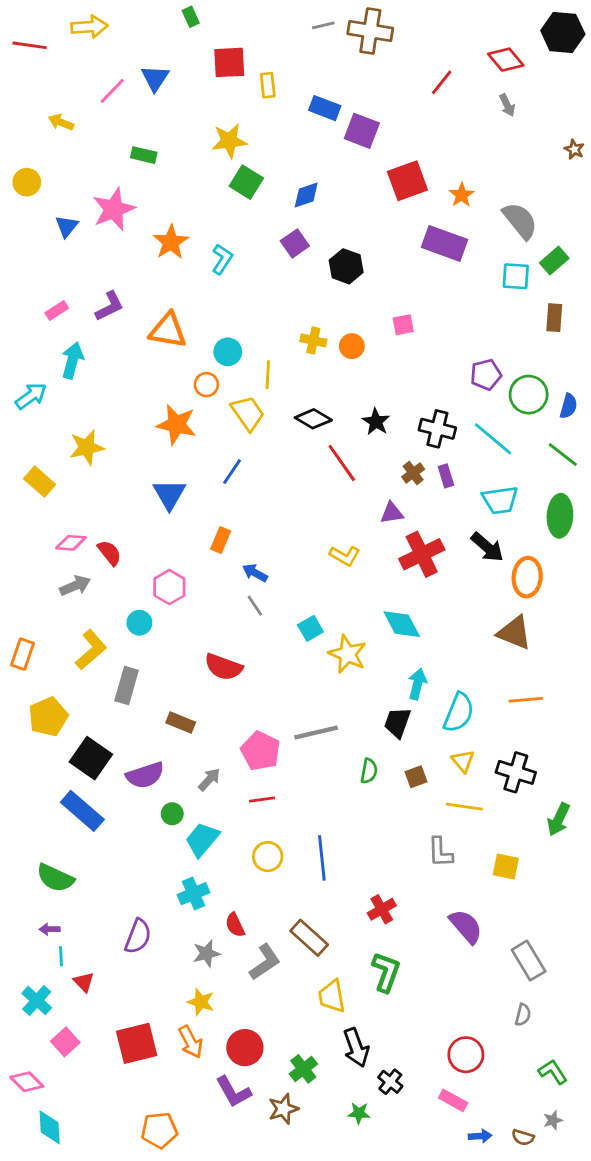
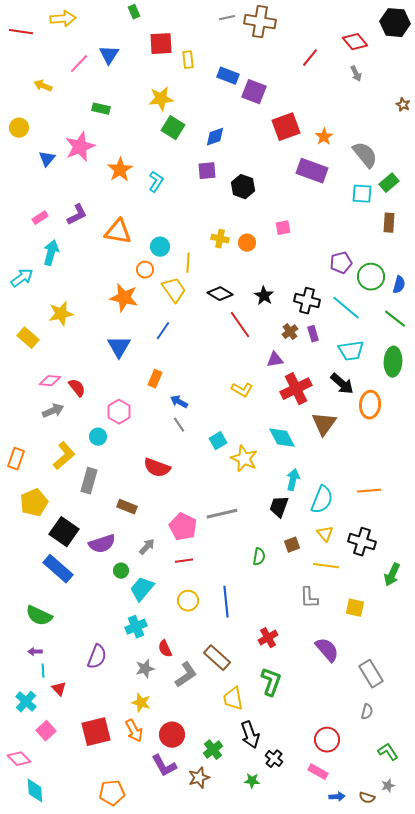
purple square: (295, 243) -> (207, 171), turned 30
brown triangle: (514, 633) -> (324, 424), moved, turned 44
green semicircle: (369, 771) -> (259, 557), moved

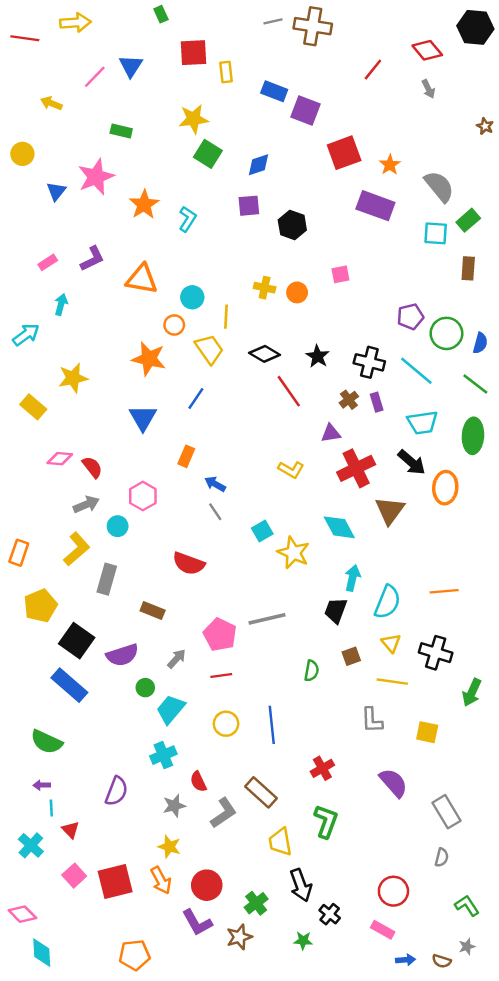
cyan arrow: (51, 253) -> (61, 304), size x0.7
gray arrow: (53, 411) -> (86, 504), moved
pink square: (46, 731) -> (74, 876), moved

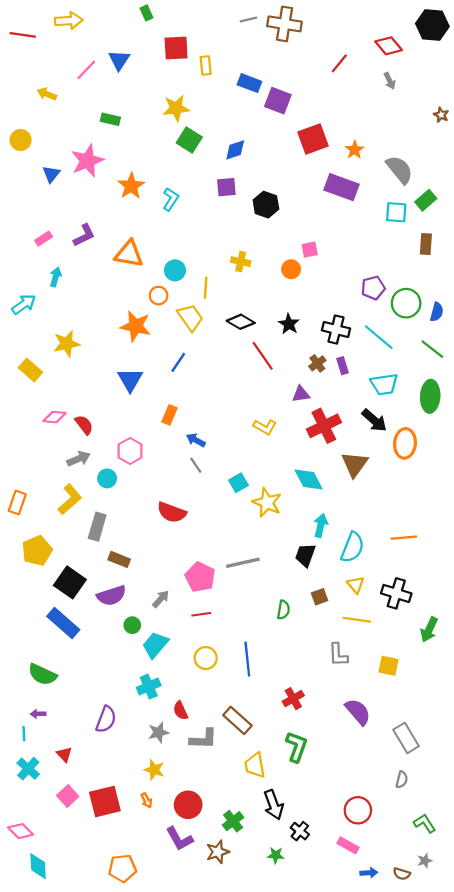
orange circle: (297, 292) -> (291, 269), moved
brown rectangle: (153, 610) -> (119, 559), moved
cyan line: (51, 808) -> (24, 734), moved
gray L-shape: (224, 813) -> (203, 739), turned 36
orange arrow: (161, 880) -> (147, 800), size x0.6

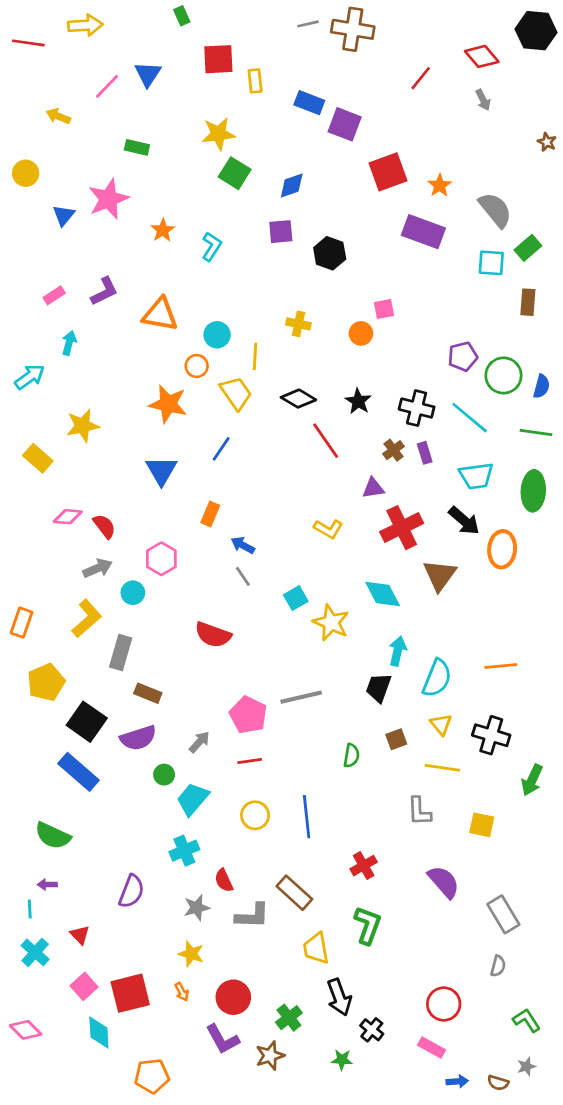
orange star: (131, 186) -> (163, 230), size x0.7
green line: (432, 349) -> (536, 432), turned -30
cyan diamond: (38, 866) -> (99, 1033), moved

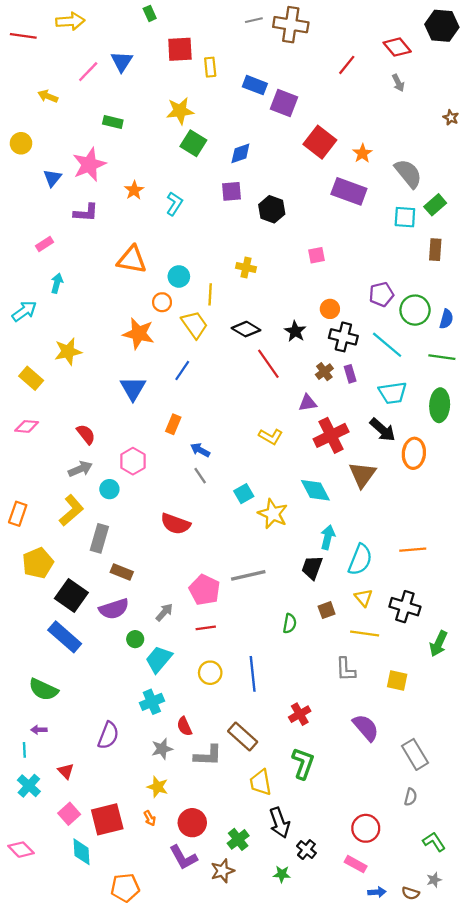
red square: (388, 172) -> (320, 142), turned -32
purple L-shape: (104, 291) -> (86, 213), moved, turned 30
orange circle: (361, 333) -> (330, 309), moved
pink diamond: (68, 517) -> (27, 426), moved

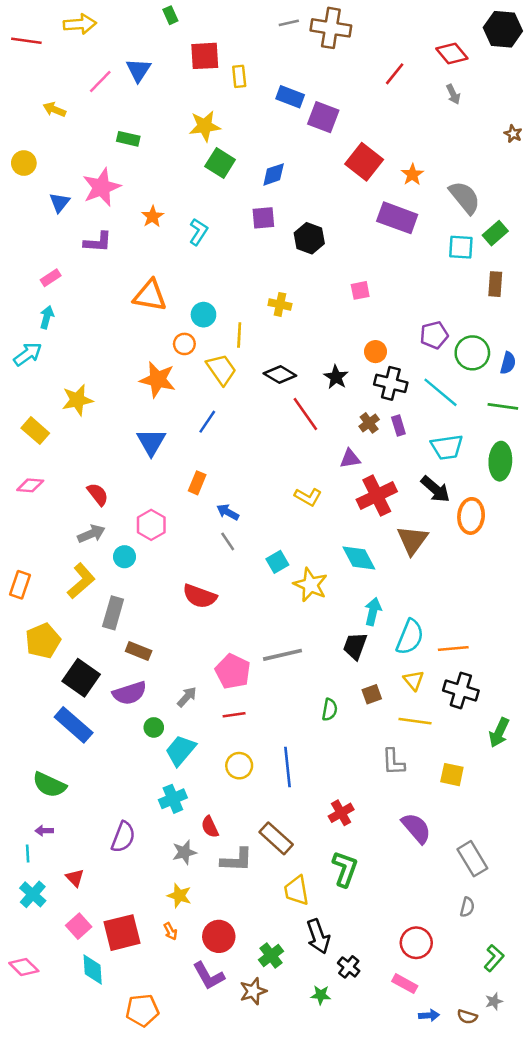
cyan arrow: (57, 283) -> (47, 317), moved
orange line: (413, 550) -> (453, 648), moved
green L-shape: (434, 842) -> (494, 958), turned 75

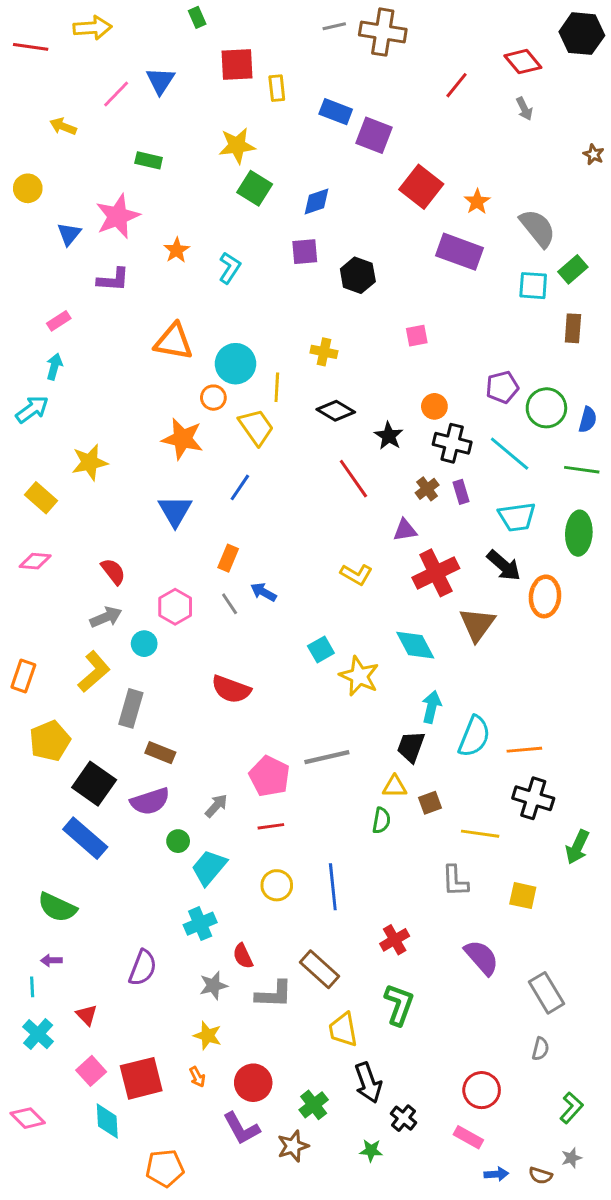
cyan circle: (203, 315) -> (236, 364), size x1.4
black diamond: (280, 375) -> (336, 411), moved
gray line: (228, 541) -> (230, 604), moved
yellow triangle: (414, 680) -> (395, 787), moved, turned -50

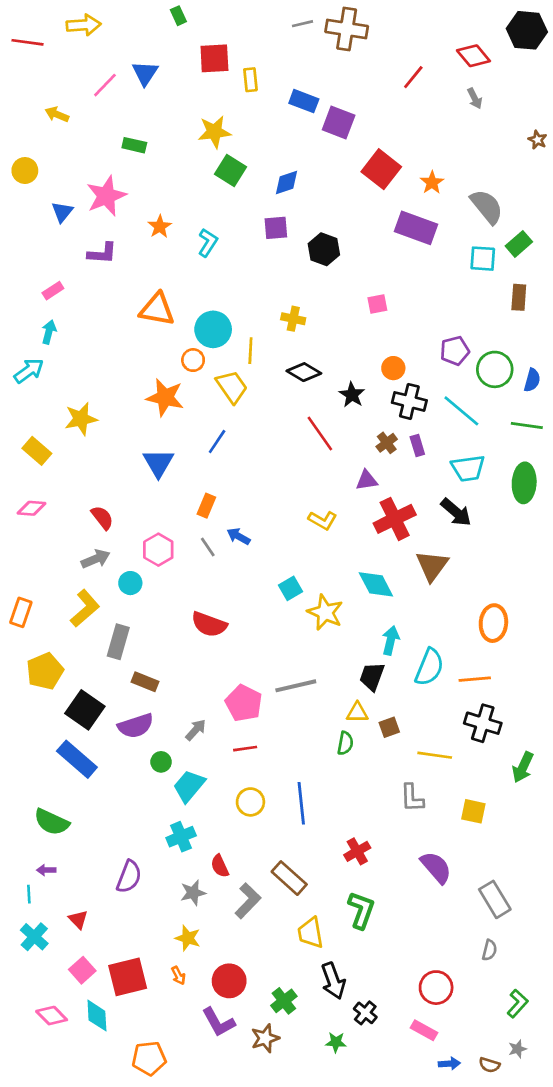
orange ellipse: (545, 596) -> (493, 623), moved
gray L-shape: (274, 994) -> (248, 901), turned -48
pink diamond: (28, 1118) -> (52, 1016), moved

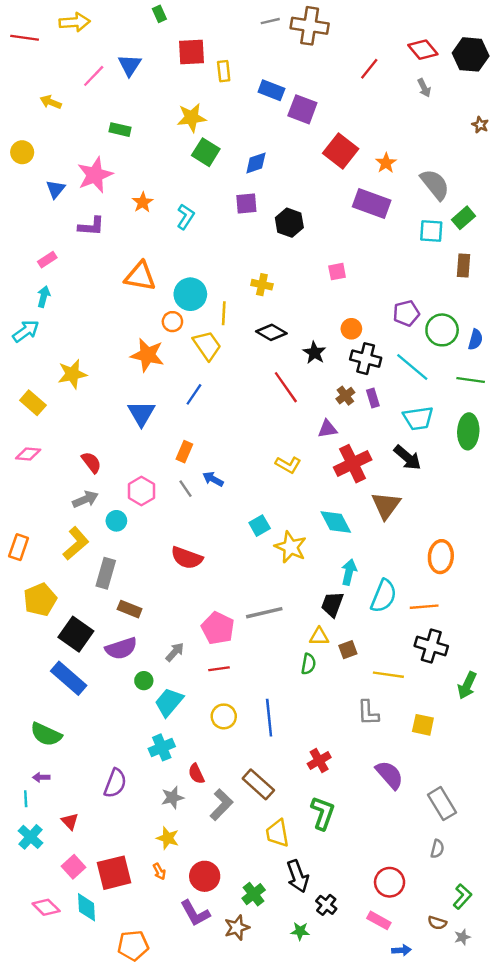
black hexagon: (527, 30) -> (471, 54), moved
brown semicircle: (489, 1065) -> (437, 923), moved

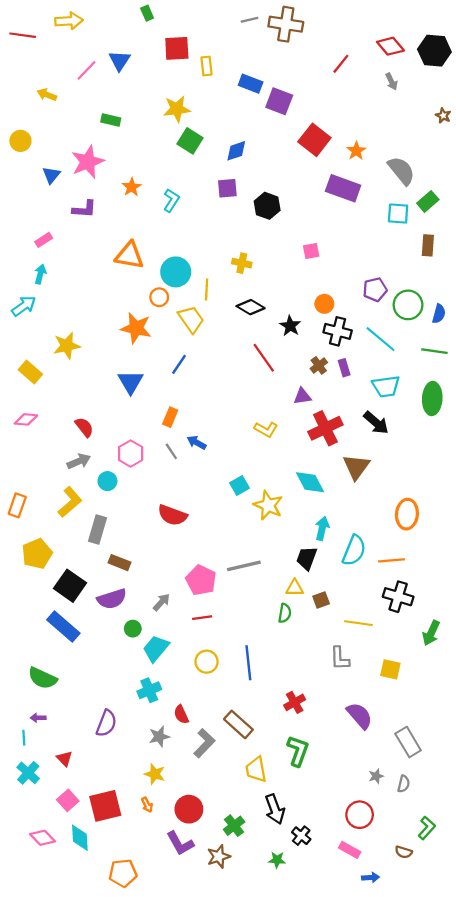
gray star: (462, 937) -> (376, 776), moved

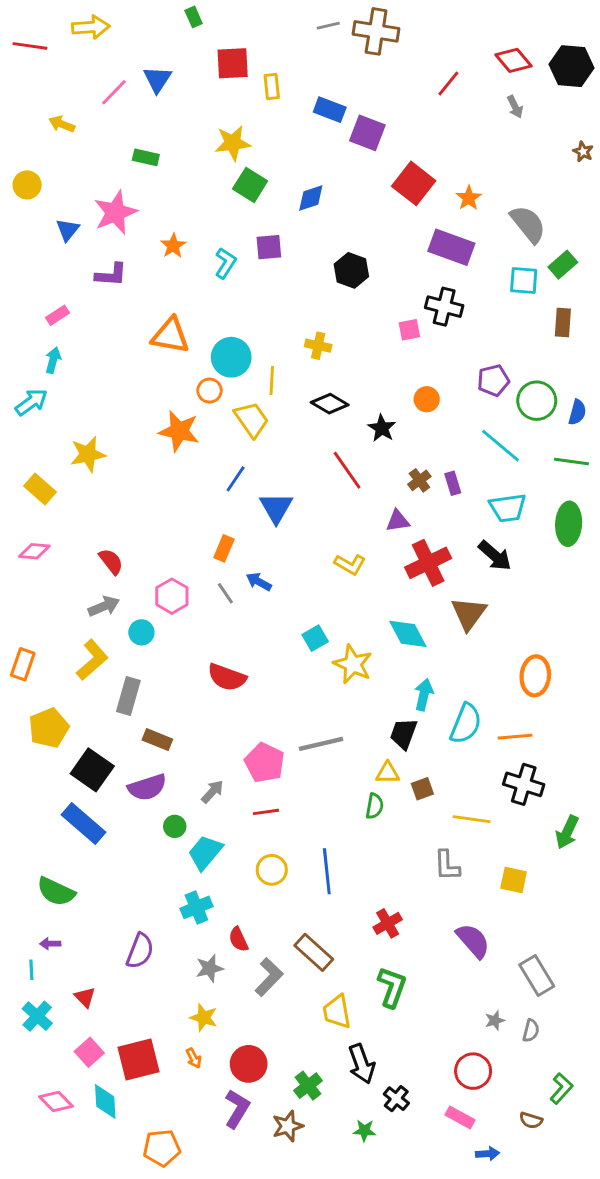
purple square: (227, 188) -> (269, 247), moved
black cross: (338, 331) -> (444, 307), moved
blue triangle: (131, 382) -> (276, 508), moved
purple L-shape: (180, 843) -> (237, 1109), turned -120

